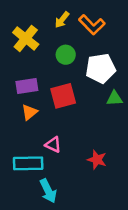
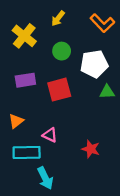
orange L-shape: (92, 25) -> (102, 23), moved
orange triangle: (29, 112) -> (16, 121), moved

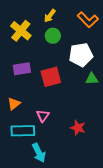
green circle: (62, 51) -> (53, 36), moved
pink triangle: (50, 135) -> (43, 116), turned 40

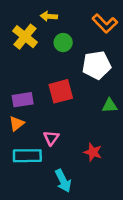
yellow arrow: (50, 16) -> (49, 16), moved, turned 56
purple rectangle: (22, 69) -> (23, 100), moved
green triangle: (92, 79) -> (110, 106), moved
cyan arrow: (39, 153) -> (63, 181), moved

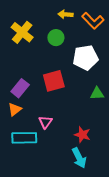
yellow arrow: (49, 16) -> (65, 14), moved
purple rectangle: (23, 100) -> (20, 88), turned -42
cyan arrow: (63, 181) -> (79, 158), moved

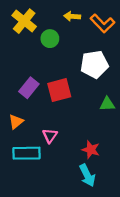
yellow cross: (22, 32) -> (24, 21), moved
green circle: (56, 38) -> (50, 39), moved
purple rectangle: (20, 88) -> (29, 88), moved

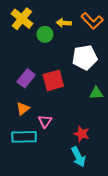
yellow arrow: (72, 16) -> (64, 23), moved
orange triangle: (16, 122) -> (23, 109), moved

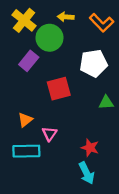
yellow arrow: (64, 23) -> (66, 17), moved
green circle: (45, 34) -> (49, 38), size x1.5
purple rectangle: (26, 78) -> (29, 61), moved

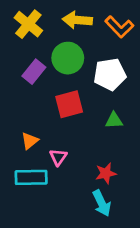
yellow arrow: (66, 17) -> (77, 20), size x1.5
green circle: (49, 38) -> (68, 58), moved
green triangle: (106, 102) -> (114, 120), moved
red star: (90, 148) -> (106, 173), turned -30

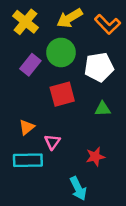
yellow arrow: (77, 20) -> (70, 18), turned -35
cyan arrow: (102, 203) -> (78, 188), moved

